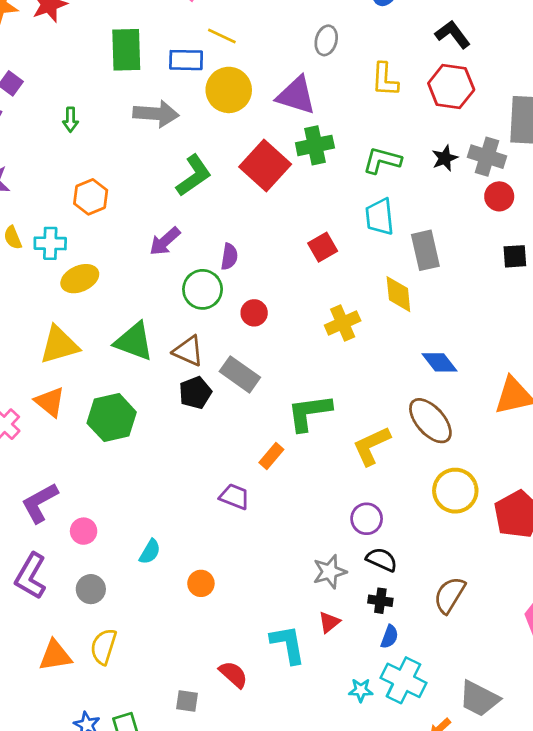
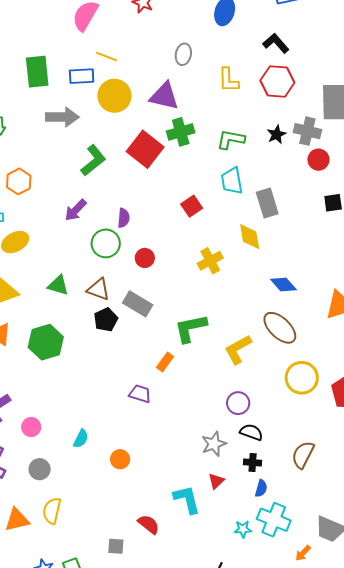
green triangle: (134, 341) -> (58, 285), size x0.7

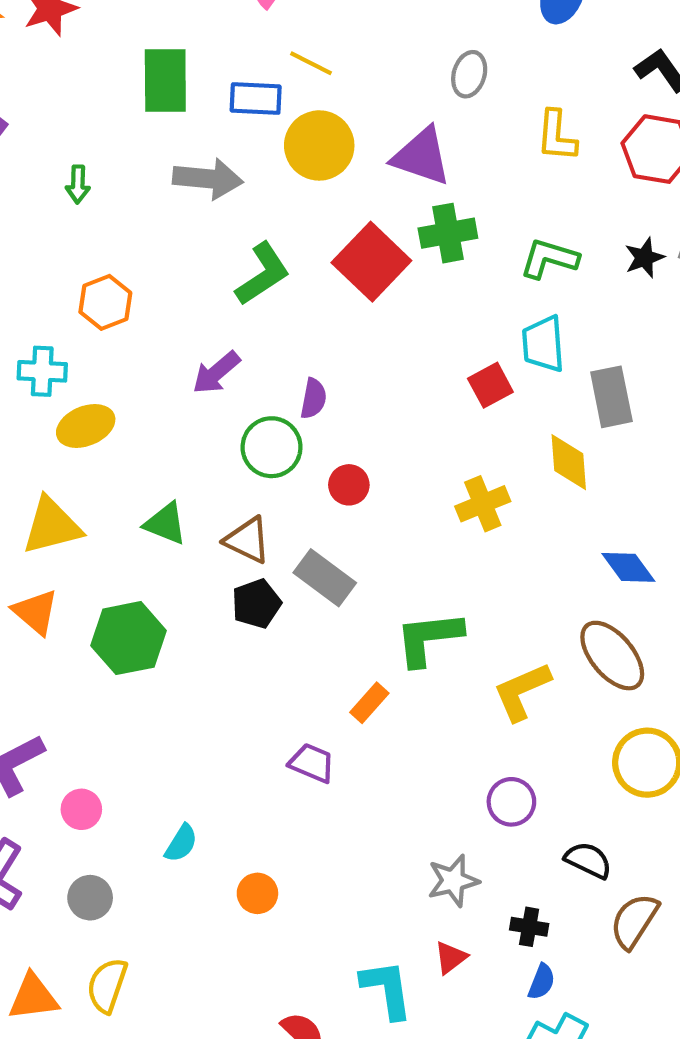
red square: (192, 206) -> (490, 385), moved
black semicircle: (251, 432) -> (588, 860), moved

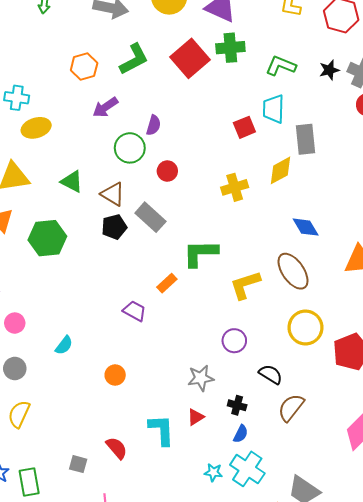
orange hexagon: (105, 302) -> (84, 67), moved
yellow diamond: (569, 462) -> (280, 170), turned 60
orange circle: (257, 893) -> (115, 375), moved

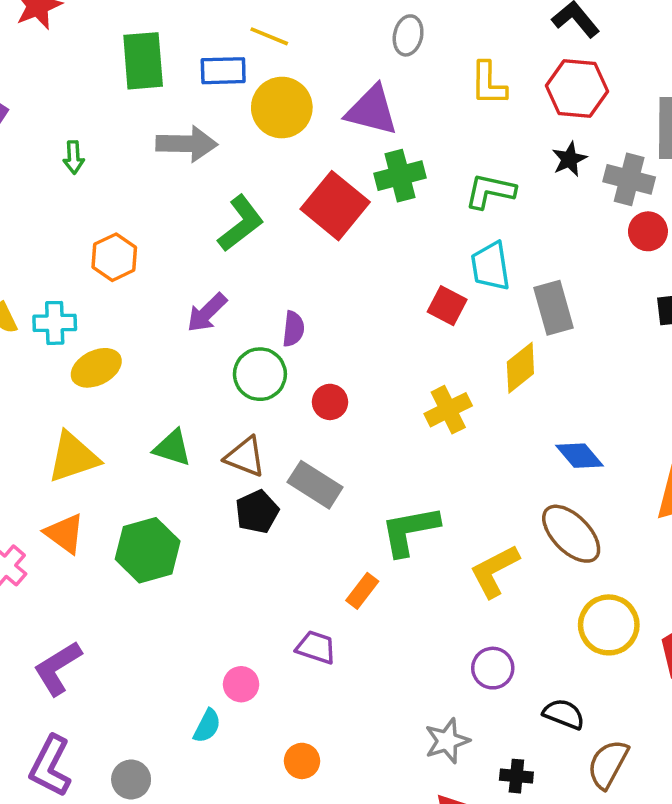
orange hexagon: (84, 67) -> (114, 257), moved
black star: (329, 70) -> (569, 159), moved
red square: (244, 127) -> (447, 306), turned -30
pink circle: (15, 323) -> (241, 684), moved

